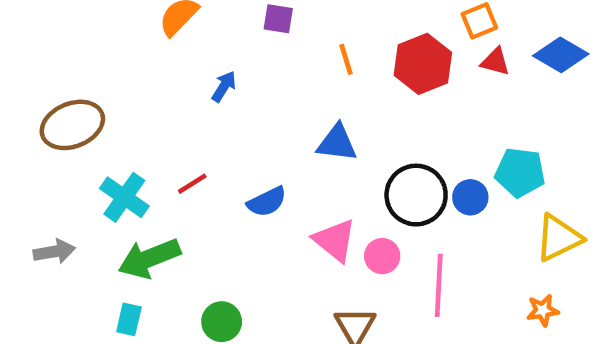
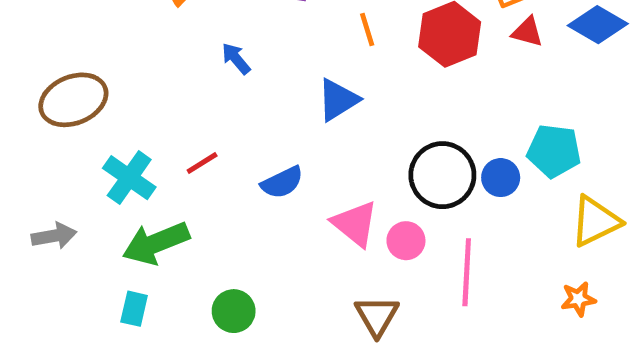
blue arrow: (224, 86) -> (236, 59), turned -72
blue triangle: (337, 143) -> (338, 100), moved, turned -39

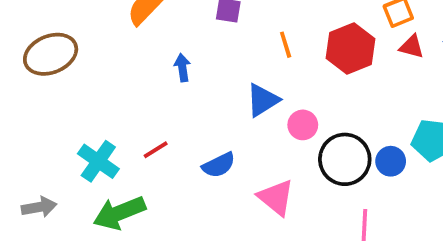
blue arrow: (236, 59) -> (182, 68), turned 32
brown ellipse: (73, 100) -> (51, 54), moved
pink circle: (406, 241) -> (303, 125), moved

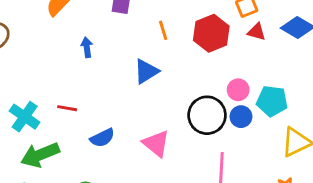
pink circle: (303, 125) -> (238, 90), moved
red line: (156, 150) -> (67, 108), turned 42
blue semicircle: (219, 165) -> (102, 138), moved

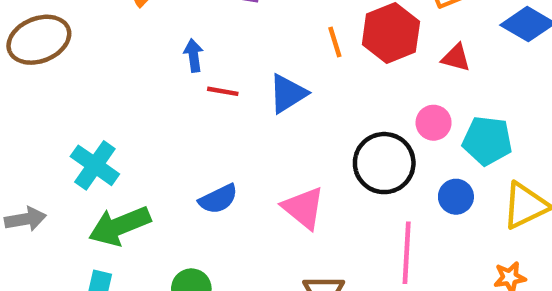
orange line: (163, 30) -> (335, 42), moved
red triangle: (257, 32) -> (456, 58), moved
red line: (67, 108) -> (223, 91), moved
blue circle: (241, 117) -> (456, 197), moved

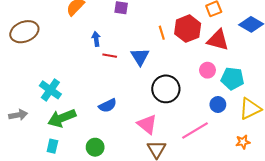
red triangle: (456, 58) -> (218, 40), size x1.6
blue triangle: (288, 94) -> (140, 57), turned -30
black circle: (384, 163) -> (166, 89), moved
pink triangle: (303, 208) -> (147, 124), moved
pink line: (407, 253) -> (195, 131), turned 56

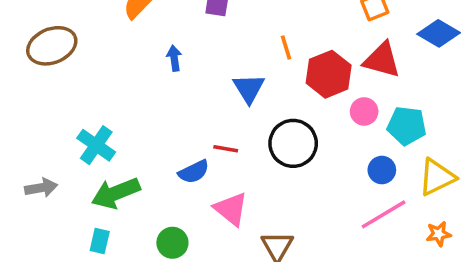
red hexagon: (188, 29) -> (329, 74), moved
red line: (110, 56) -> (226, 149), moved
pink triangle: (147, 124) -> (231, 209), moved
pink line: (195, 131) -> (384, 214), moved
orange star: (243, 142) -> (439, 234), moved

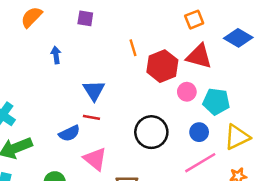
blue triangle: (249, 88) -> (94, 91), moved
black circle: (293, 143) -> (151, 132), moved

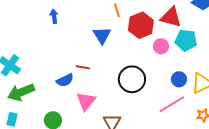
blue triangle: (94, 91) -> (102, 35), moved
cyan pentagon: (216, 102) -> (186, 40), moved
blue circle: (199, 132) -> (179, 79), moved
pink triangle: (95, 159) -> (86, 101), turned 30

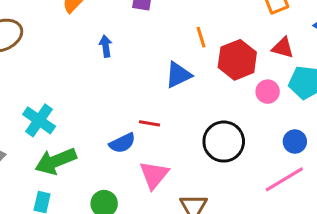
red triangle: (171, 17) -> (283, 48), size x0.7
blue triangle: (102, 35) -> (178, 75), turned 36

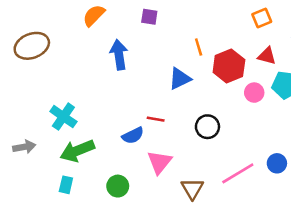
blue arrow: (106, 46) -> (119, 55), size x1.6
black circle: (224, 142) -> (207, 127), moved, size x0.7
blue circle: (295, 142) -> (277, 163), moved
pink line: (284, 179) -> (238, 173), moved

